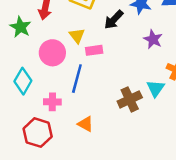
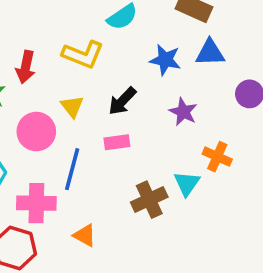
black arrow: (114, 20) -> (122, 101), moved
pink rectangle: (94, 50) -> (117, 142), moved
pink cross: (52, 102) -> (36, 203), size x1.5

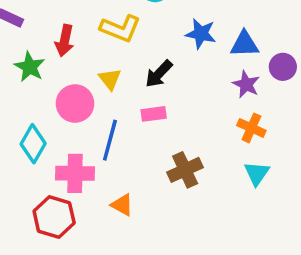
blue triangle: (210, 53) -> (244, 44), moved
purple star: (183, 112) -> (246, 84), moved
cyan triangle: (187, 183) -> (257, 173), moved

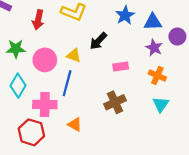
blue star: (201, 34) -> (125, 15), turned 30
green star: (30, 67) -> (16, 49), moved, turned -30
yellow triangle: (110, 79) -> (74, 55), moved, turned -32
pink rectangle: (154, 114) -> (121, 67), moved

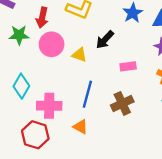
green star: (16, 49) -> (19, 35), moved
pink circle: (45, 60) -> (52, 44), moved
blue line: (67, 83) -> (87, 94), moved

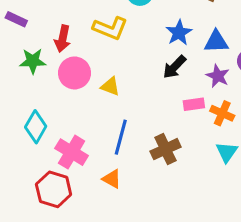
black arrow: (105, 40) -> (174, 67), moved
pink rectangle: (128, 66) -> (194, 104), moved
pink cross: (49, 106) -> (72, 152), turned 30

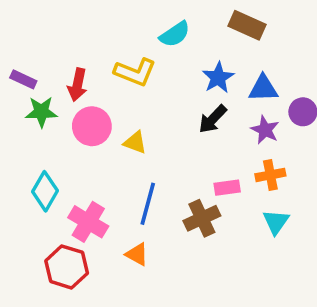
purple rectangle: (16, 19) -> (23, 79), moved
pink rectangle: (194, 104) -> (227, 188), moved
orange cross: (222, 113) -> (270, 175), turned -35

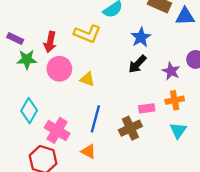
blue triangle: (263, 88) -> (185, 16), moved

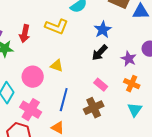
pink circle: (59, 69) -> (33, 77), moved
orange cross: (175, 100) -> (132, 84), turned 35
pink rectangle: (147, 108) -> (101, 85), moved, turned 48

